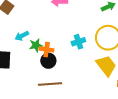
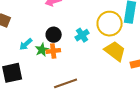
black circle: (48, 61) -> (54, 35), moved

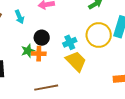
cyan arrow: (26, 44) -> (19, 17), moved, turned -80
yellow trapezoid: (115, 51) -> (76, 61), moved

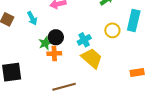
yellow circle: (99, 35) -> (112, 30), size x0.6
green star: (28, 51) -> (45, 43), moved

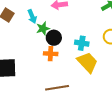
cyan cross: (84, 40) -> (82, 43), turned 32
green star: (45, 43) -> (43, 29), moved

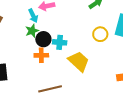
cyan arrow: (32, 16) -> (33, 16), moved
cyan cross: (82, 43) -> (60, 42), moved

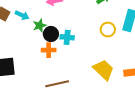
cyan arrow: (33, 16) -> (22, 15), moved, turned -40
yellow trapezoid: (79, 61) -> (104, 70), moved

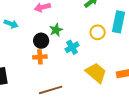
green star: (40, 25) -> (56, 30), moved
cyan cross: (67, 37) -> (72, 47), moved, turned -32

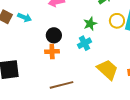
green star: (56, 30) -> (90, 24), moved
yellow circle: (98, 32) -> (117, 21), moved

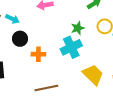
black circle: (54, 35) -> (20, 39), moved
cyan cross: (85, 43) -> (71, 47), size x1.5

